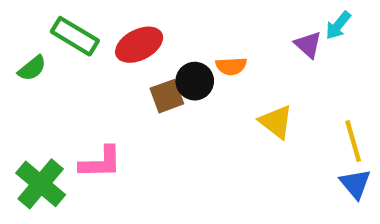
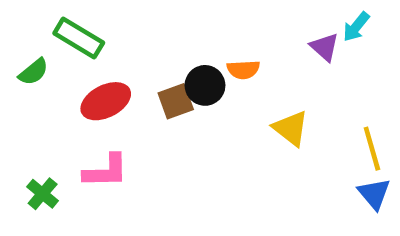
red ellipse: (139, 45) -> (106, 101), moved
green cross: (41, 184) -> (43, 194), size x0.6

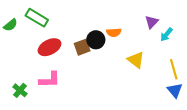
cyan arrow: (356, 27) -> (166, 35), moved
purple triangle: (325, 47) -> (152, 22), turned 32
green semicircle: (34, 72) -> (11, 25), moved

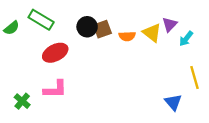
black circle: (96, 40) -> (87, 27), moved
brown square: (82, 47) -> (102, 29), moved
yellow triangle: (136, 60) -> (152, 33), moved
blue triangle: (175, 90) -> (173, 102), moved

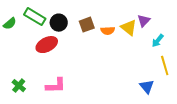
black circle: (87, 27) -> (59, 23), moved
cyan arrow: (186, 39) -> (158, 41), moved
pink L-shape: (55, 89) -> (56, 86), moved

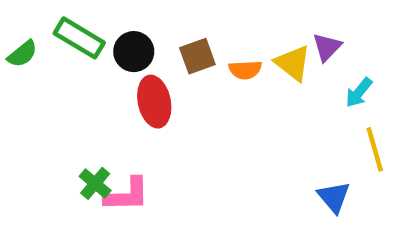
red ellipse: (47, 45) -> (154, 102), moved, turned -75
green cross: (19, 86) -> (95, 183), moved

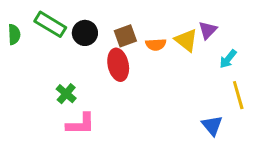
green semicircle: (22, 54) -> (14, 34), turned -54
red ellipse: (154, 102) -> (118, 65), moved
green cross: (95, 183) -> (66, 94), moved

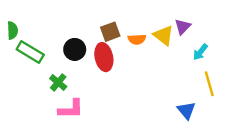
green rectangle: (50, 24) -> (30, 52), moved
black circle: (85, 33) -> (75, 49), moved

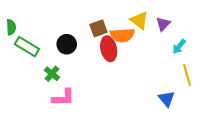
yellow triangle: (164, 35) -> (139, 20), moved
orange semicircle: (137, 39) -> (122, 35), size x1.5
red ellipse: (104, 57) -> (109, 49), moved

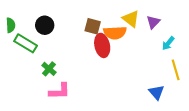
brown square: (98, 28) -> (93, 26), turned 35
black circle: (67, 44) -> (45, 25), moved

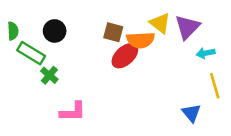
purple triangle: (153, 22) -> (187, 27), size x1.5
cyan arrow: (168, 43) -> (206, 53), turned 40
red ellipse: (102, 45) -> (125, 56), turned 60
green cross: (49, 69) -> (49, 75), moved

